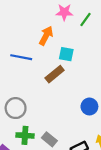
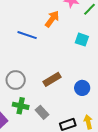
cyan square: (66, 54) -> (82, 40), moved
brown rectangle: (55, 74) -> (52, 79), moved

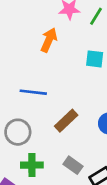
blue line: (27, 35) -> (33, 92), moved
gray rectangle: (42, 112) -> (73, 165), moved

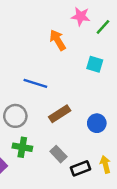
orange arrow: (49, 40) -> (58, 40), turned -65

